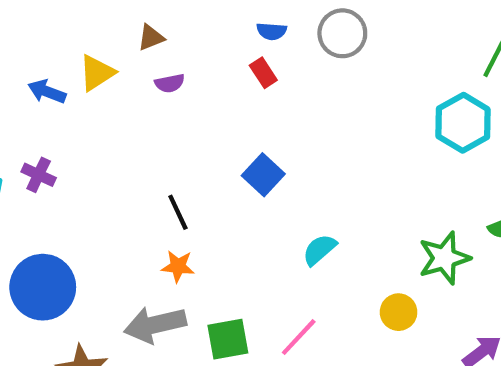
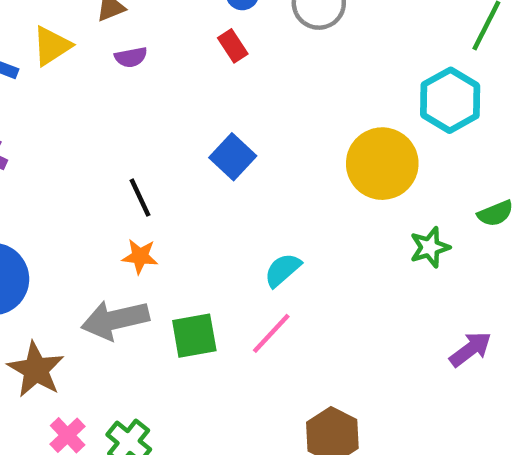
cyan semicircle: (319, 250) -> (283, 270), moved
green star: (444, 258) -> (430, 247), size x0.7
yellow circle: (399, 312) -> (382, 164), moved, size x1.8

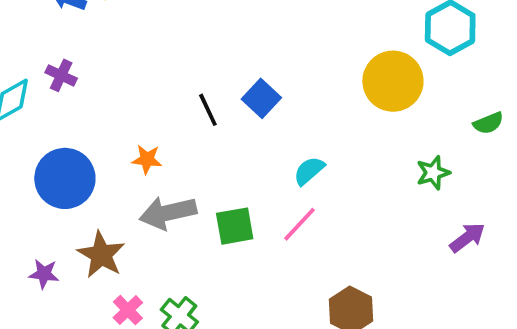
blue square: (233, 157) -> (261, 98), moved
black line: (140, 198) -> (208, 110), moved
green star: (430, 247) -> (433, 173), moved
orange star: (140, 256) -> (147, 159), moved

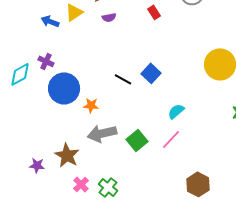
black line: (208, 110) -> (123, 79), turned -36
blue circle: (65, 178) -> (64, 88), moved
green square: (235, 226) -> (137, 140), turned -30

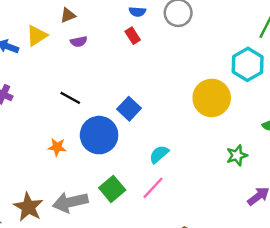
black line: (123, 79) -> (70, 98), moved
blue circle: (64, 88) -> (99, 135), moved
gray arrow: (102, 133) -> (70, 202), moved

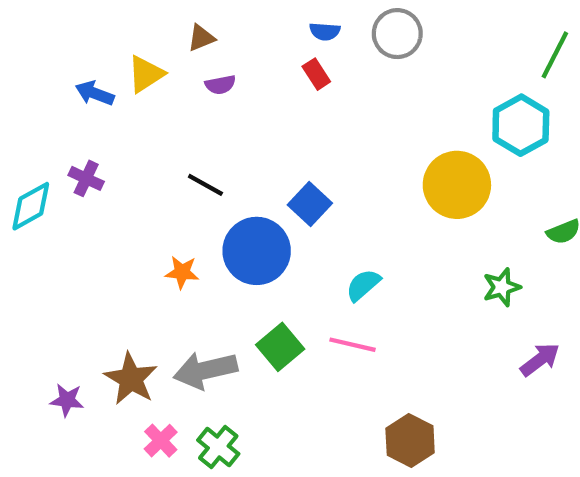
pink line: (153, 188) -> (352, 345), turned 60

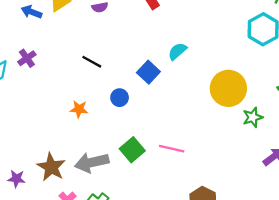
purple cross: (86, 178) -> (27, 58), turned 30
yellow circle: (457, 185) -> (228, 88), moved
blue circle: (257, 251) -> (120, 98), size x0.5
cyan semicircle: (363, 285) -> (177, 51), moved

